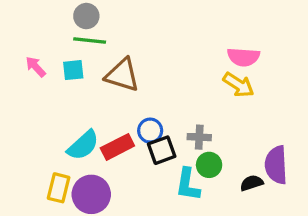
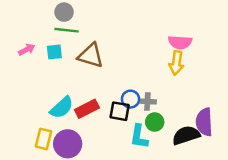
pink arrow: (36, 67) -> (27, 50), turned 105
yellow arrow: (239, 85) -> (176, 63), turned 65
blue circle: (150, 131) -> (130, 99), moved
black square: (162, 150) -> (120, 111), turned 30
black semicircle: (252, 183) -> (186, 135), size x1.6

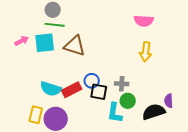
pink semicircle: (180, 42) -> (144, 21), moved
cyan square: (54, 52) -> (45, 43), size x1.5
blue circle: (130, 99) -> (92, 81), moved
cyan semicircle: (62, 108) -> (51, 89), turned 60
purple semicircle: (204, 122) -> (169, 101), size x0.6

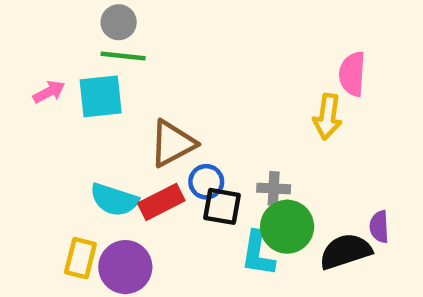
pink semicircle: (144, 21) -> (352, 74), moved, turned 90
brown triangle: (75, 46) -> (173, 144), moved, turned -45
green circle: (128, 101) -> (287, 227), size x1.5

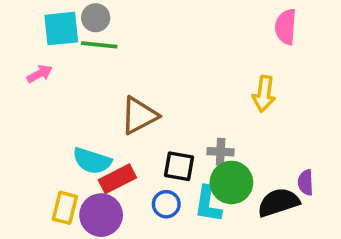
pink semicircle: (352, 74) -> (286, 27), moved
cyan square: (101, 96) -> (61, 29), moved
blue circle: (206, 182) -> (166, 204), moved
red rectangle: (161, 202) -> (117, 179), moved

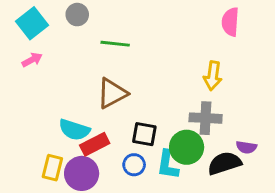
cyan square: (61, 29) -> (32, 23), moved, turned -32
green line: (99, 45) -> (115, 44), moved
gray cross: (221, 152) -> (206, 118), moved, size x1.5
purple semicircle: (306, 182) -> (246, 147), turned -78

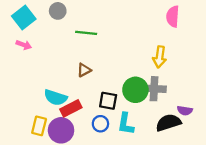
pink arrow: (32, 60) -> (24, 45), turned 48
brown triangle: (112, 93) -> (84, 70), size x0.6
green circle: (187, 147) -> (135, 90), moved

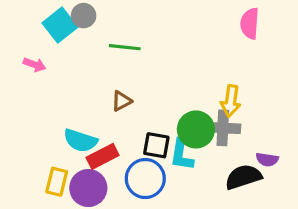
cyan square: (24, 18) -> (60, 25), moved
yellow arrow: (160, 57) -> (231, 101), moved
blue circle: (100, 124) -> (145, 179), size x1.6
cyan L-shape: (126, 124) -> (182, 155), moved

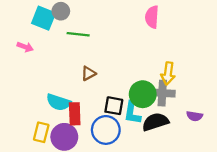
pink semicircle: (250, 23) -> (152, 17), moved
cyan square: (60, 25) -> (44, 18), turned -30
green line: (125, 47) -> (78, 34), moved
red rectangle: (103, 156) -> (75, 114), turned -65
black semicircle: (243, 177) -> (155, 122), moved

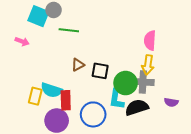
pink semicircle: (152, 17) -> (150, 40), moved
black square: (114, 106) -> (100, 71), moved
yellow rectangle: (41, 132) -> (35, 96), moved

